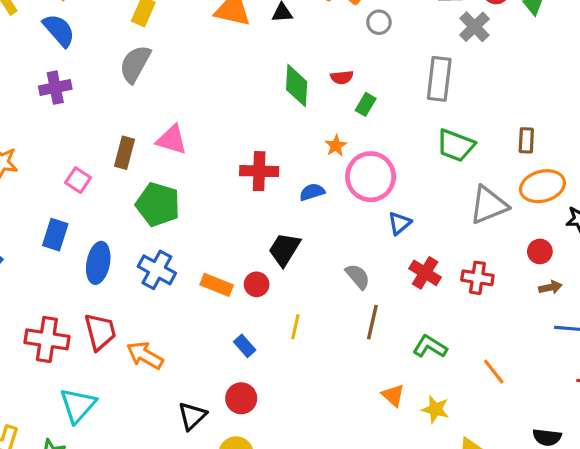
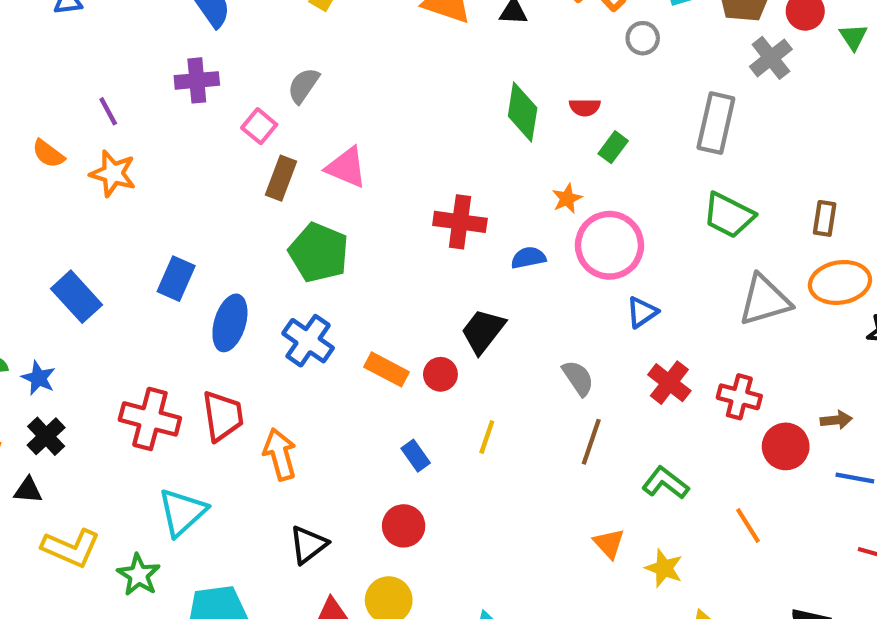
gray semicircle: (135, 64) -> (303, 85), moved, size x0.7
pink square: (78, 180) -> (259, 126), moved
red circle: (540, 251) -> (786, 446), moved, size x1.4
orange arrow: (145, 355) -> (280, 454), turned 39
black triangle: (192, 416) -> (308, 545), moved

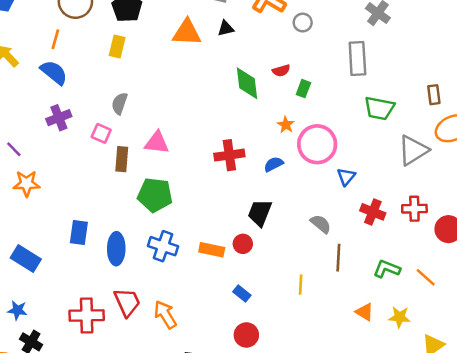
yellow line: (487, 437) -> (301, 285), moved
orange line: (748, 526) -> (426, 277), moved

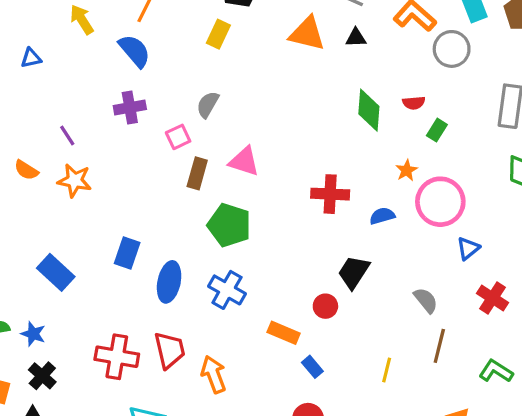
gray circle: (303, 23) -> (452, 49), size x1.5
pink square: (101, 133) -> (178, 137), turned 30
orange rectangle: (212, 250) -> (284, 333), moved

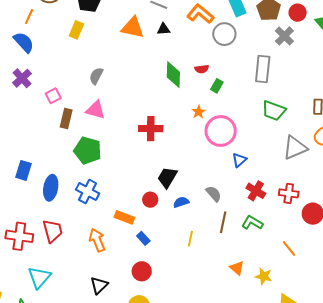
gray semicircle: (208, 105) -> (96, 76), moved
purple cross: (130, 107) -> (22, 78), turned -30
blue semicircle: (382, 216) -> (181, 202), moved
green L-shape: (496, 371) -> (252, 223), moved
orange arrow: (214, 374) -> (97, 240), moved

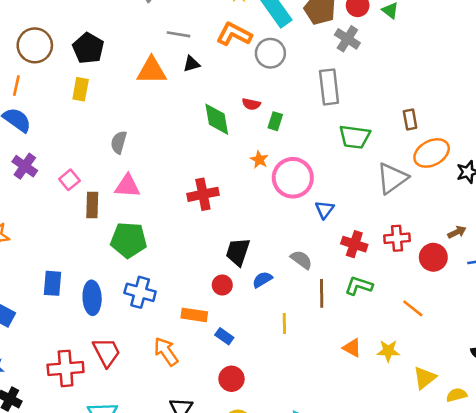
red semicircle: (202, 69) -> (251, 104), turned 32

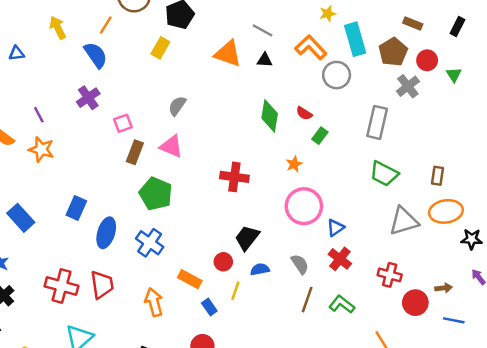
pink circle: (293, 178) -> (304, 206), moved
red cross: (354, 244) -> (340, 259), moved
yellow line: (284, 323) -> (235, 291), moved

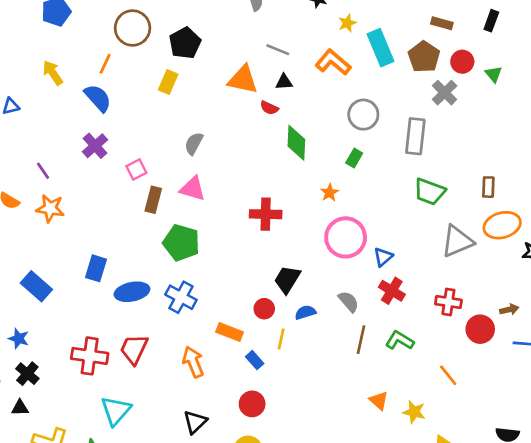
gray circle: (337, 75) -> (363, 115), moved
red semicircle: (304, 113) -> (269, 108), moved
blue ellipse: (106, 233) -> (132, 292), turned 68
red trapezoid: (102, 285) -> (134, 349), turned -140

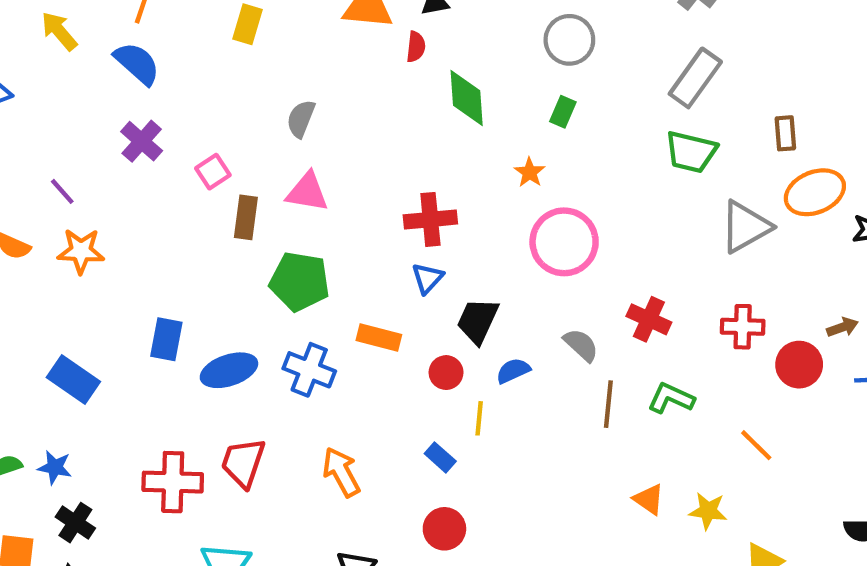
red semicircle: (269, 108) -> (416, 47), turned -102
gray rectangle: (415, 136) -> (695, 78), moved, turned 36
blue triangle: (383, 257) -> (427, 278), moved
orange rectangle: (230, 332) -> (379, 337), moved

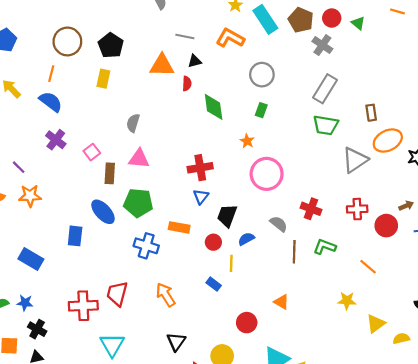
blue ellipse: (229, 370) -> (103, 212), moved, turned 70
orange triangle: (649, 499) -> (281, 302), moved
red circle: (444, 529) -> (247, 323), moved

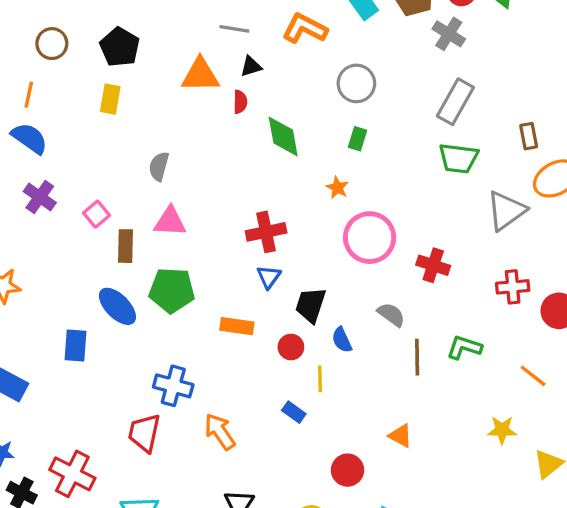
brown circle: (67, 41) -> (52, 44), size x0.7
red cross: (311, 209) -> (433, 265), moved
blue semicircle: (246, 239) -> (342, 340), turned -84
blue cross: (146, 246) -> (173, 386), moved
red cross: (83, 306) -> (72, 474), moved, turned 32

